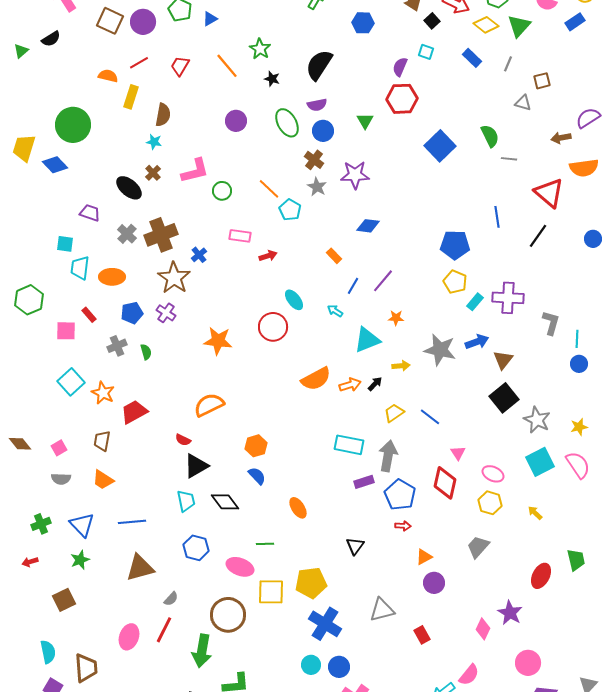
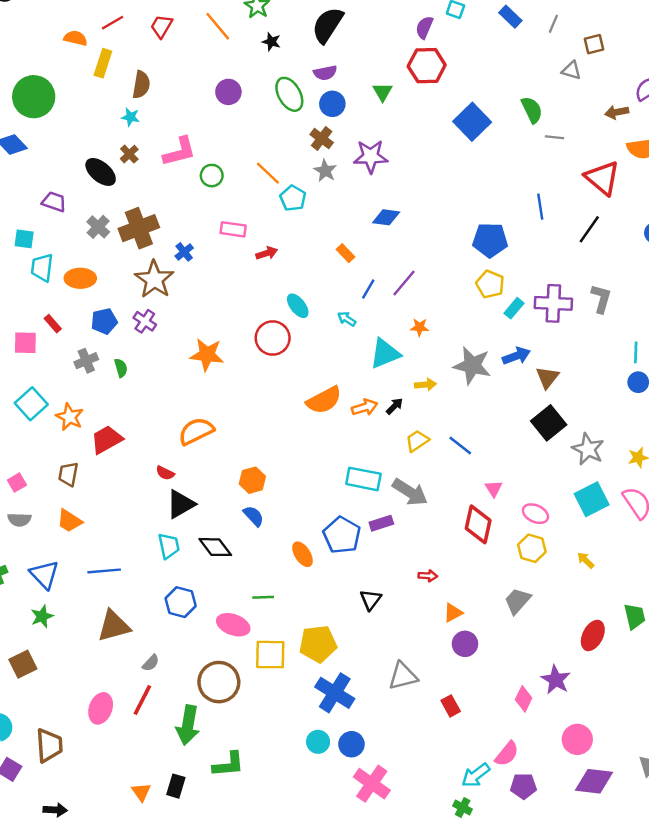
gray L-shape: (551, 323) -> (601, 299), moved
gray arrow: (388, 456) -> (410, 492), turned 112
blue pentagon: (400, 495) -> (342, 535), moved

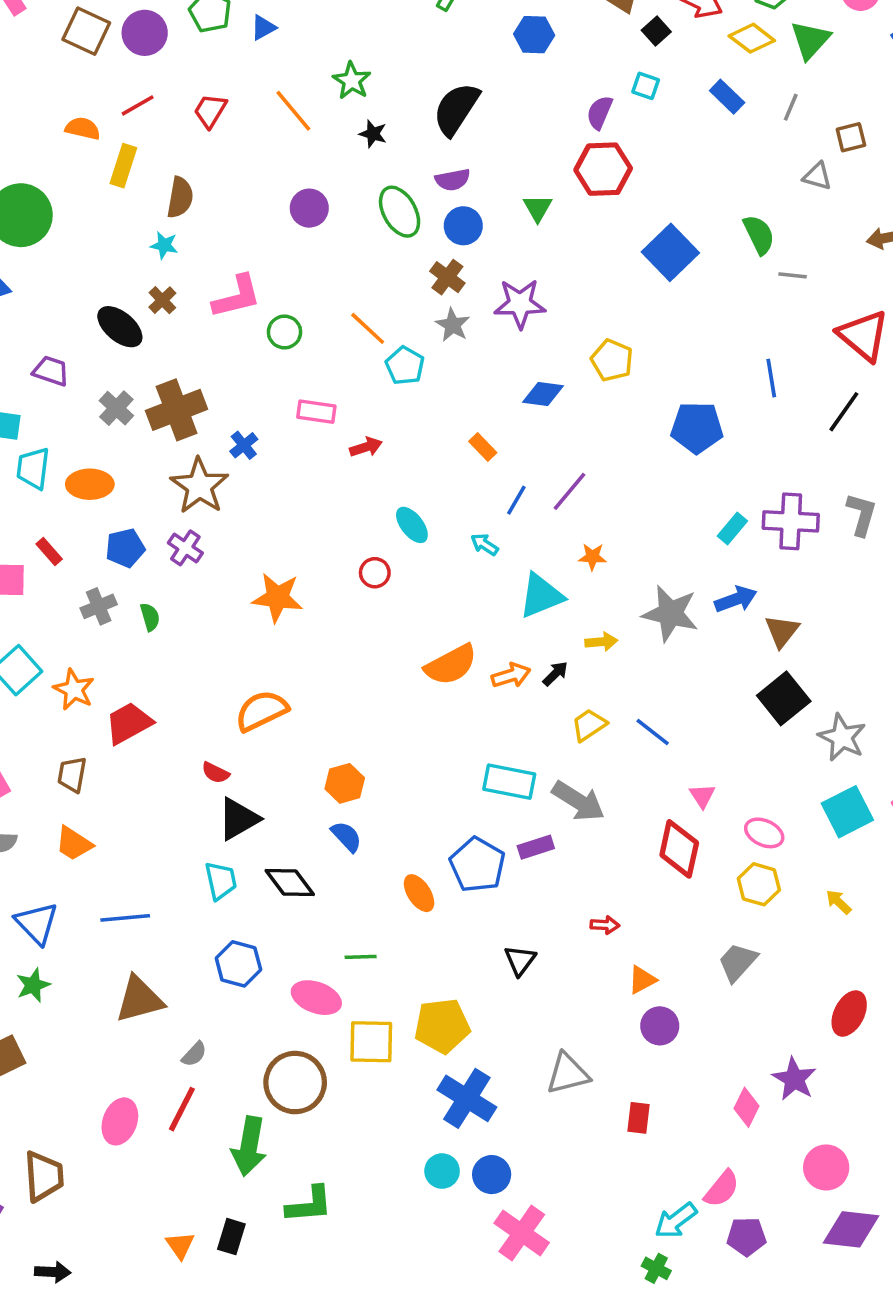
yellow pentagon: (490, 284) -> (612, 360), moved
red circle: (273, 338) -> (375, 573), size x0.6
red rectangle: (451, 706) -> (639, 1118), turned 36

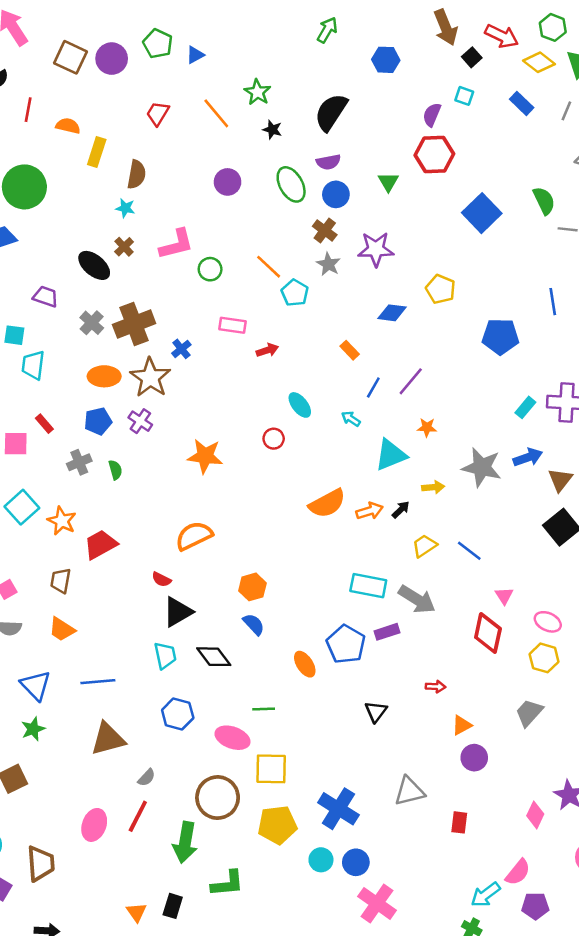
red line: (138, 105) -> (28, 110), moved, turned -50
orange ellipse: (90, 484) -> (104, 376), moved
yellow pentagon: (442, 1026) -> (277, 825), moved

